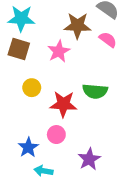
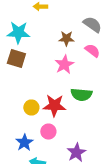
brown star: (77, 26) -> (66, 38), size x0.7
pink star: (59, 51) -> (64, 64), moved
yellow circle: (32, 88) -> (31, 108), moved

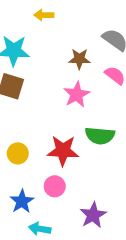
yellow circle: (31, 108) -> (18, 153), moved

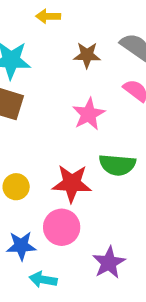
brown star: (79, 59) -> (87, 55), moved
pink circle: (55, 186) -> (62, 227), size x1.4
blue star: (22, 201) -> (21, 246), turned 30

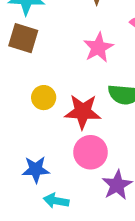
yellow circle: (16, 187) -> (44, 98), moved
pink circle: (62, 227) -> (91, 152), moved

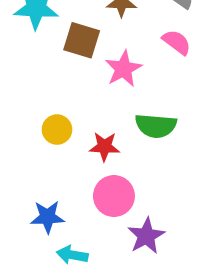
brown square: (23, 38) -> (82, 40), moved
red star: (83, 112) -> (104, 147), size x0.7

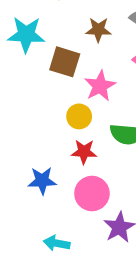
yellow circle: (57, 130) -> (79, 116), moved
blue star: (47, 217) -> (42, 181), moved

